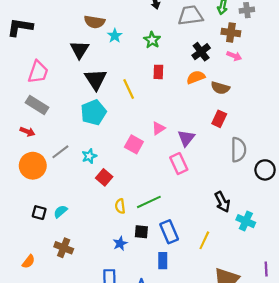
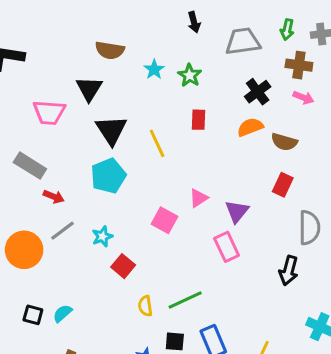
cyan star: (115, 36) -> (154, 69), moved
pink trapezoid: (38, 72) -> (49, 112), moved, turned 75
red arrow: (27, 132) -> (54, 197), moved
black arrow: (222, 202) -> (289, 270), moved, turned 42

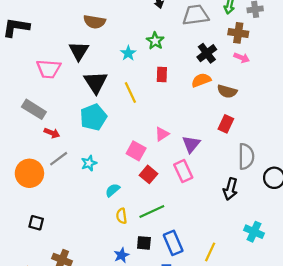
cyan star: (154, 69) -> (128, 53), moved
red square: (123, 266) -> (148, 174), moved
cyan semicircle: (62, 313) -> (113, 190), moved

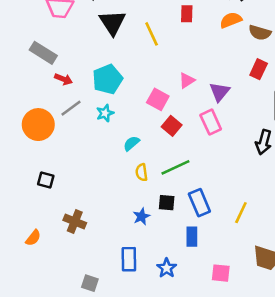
cyan pentagon: (93, 117) -> (107, 79), moved

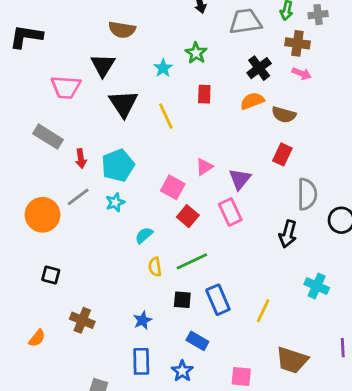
red arrow: (63, 79) -> (81, 159), moved, turned 60
blue star: (141, 216) -> (143, 320), moved
blue rectangle: (192, 237) -> (197, 341), moved, turned -60

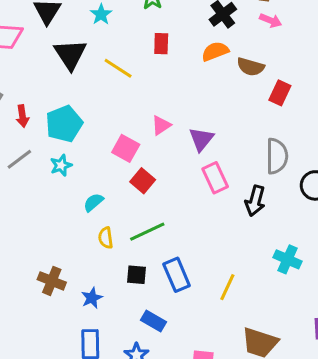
cyan star: (163, 68) -> (101, 14), moved
yellow line: (166, 116) -> (118, 68), turned -32
red rectangle: (282, 154) -> (280, 93), moved
pink rectangle: (230, 212) -> (215, 178), moved
brown cross: (82, 320) -> (52, 281), moved

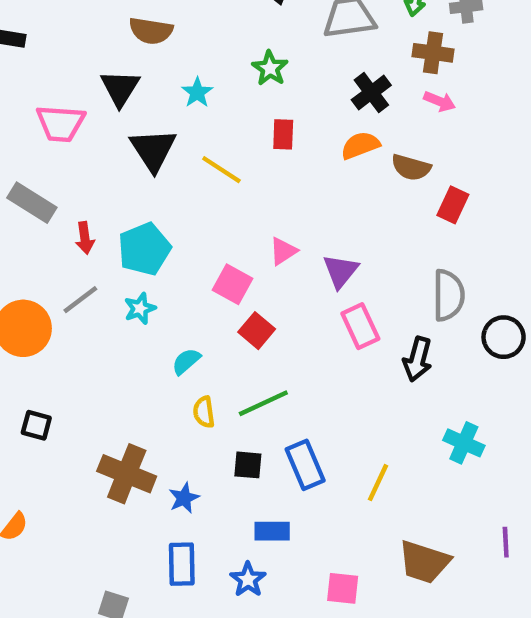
brown cross: (52, 281) -> (127, 474), size x1.4
blue rectangle: (153, 321) -> (272, 531), turned -30

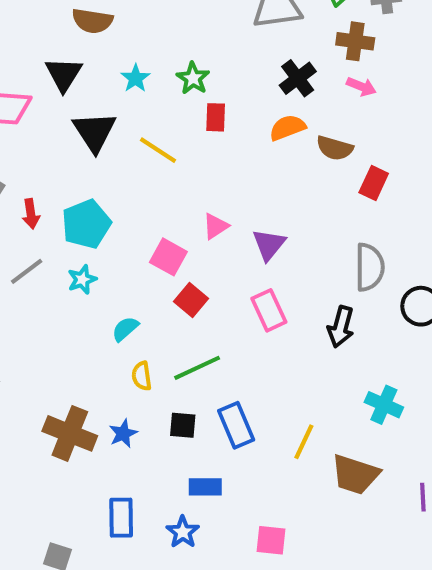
green star: (270, 68) -> (193, 78), moved
pink rectangle: (360, 326) -> (269, 310), moved
blue star: (184, 498) -> (123, 433), moved
brown trapezoid: (424, 562) -> (355, 475), moved

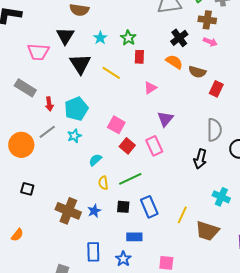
orange semicircle: (287, 128) -> (174, 62), turned 54
pink triangle: (216, 226) -> (150, 88), moved
pink rectangle: (269, 310) -> (154, 146), moved

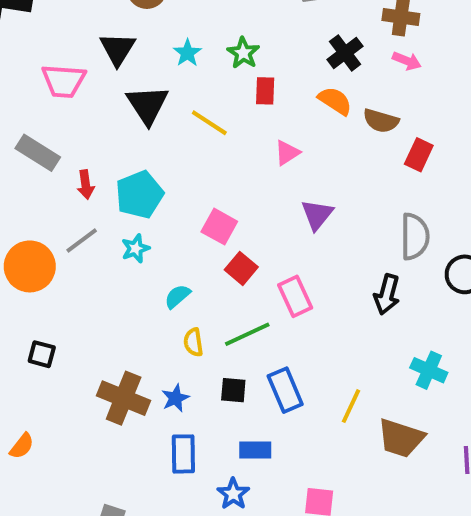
pink rectangle: (154, 146) -> (295, 296), moved
blue rectangle: (93, 252) -> (183, 454), moved

